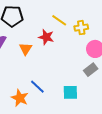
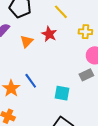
yellow line: (59, 20) -> (61, 12), moved

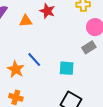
orange triangle: (27, 41) -> (26, 21), turned 48

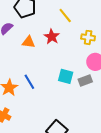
cyan square: (67, 68) -> (66, 76), moved

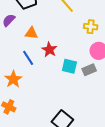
red star: (52, 37) -> (49, 50), moved
blue line: (29, 82) -> (28, 58), moved

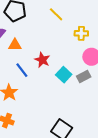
orange triangle: (31, 33) -> (15, 45), moved
cyan square: (69, 66) -> (64, 75), turned 35

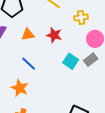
orange triangle: (15, 45) -> (28, 34), moved
red star: (42, 60) -> (54, 35), moved

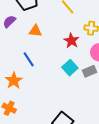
red star: (54, 35) -> (71, 41), moved

